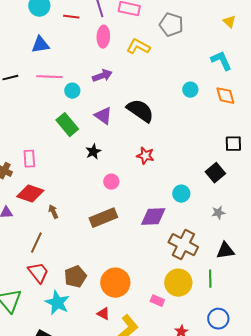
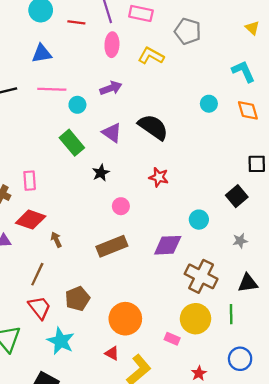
brown pentagon: (75, 277) -> (77, 299), moved

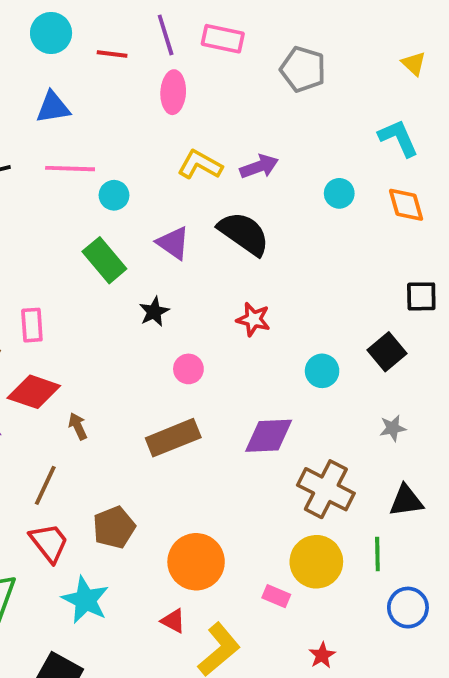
yellow L-shape: (151, 56) -> (200, 165), moved
purple arrow: (111, 88) -> (259, 167), moved
cyan circle: (199, 220) -> (322, 371), moved
blue circle: (240, 359) -> (408, 608), moved

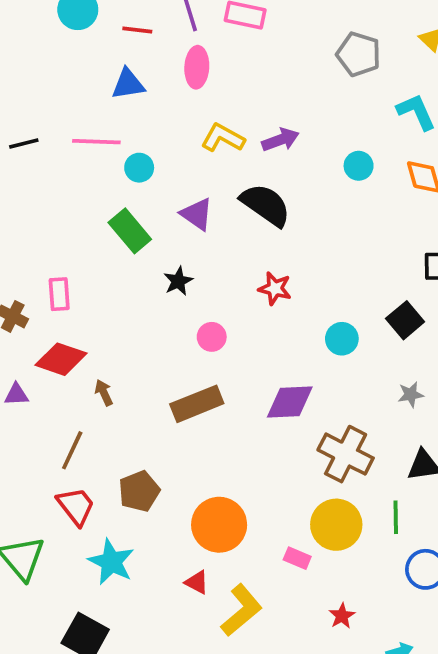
gray pentagon: (303, 69) -> (359, 54), moved
blue triangle: (53, 107) -> (128, 84), moved

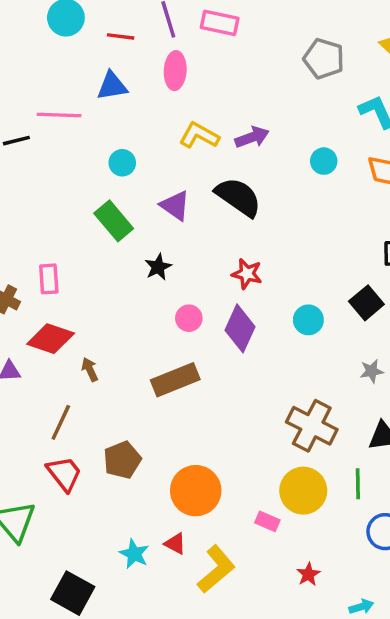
pink line: (96, 142) -> (59, 115), moved
purple diamond: (290, 402) -> (240, 328), moved, turned -63
cyan star: (111, 562) -> (134, 554), moved, size x0.7

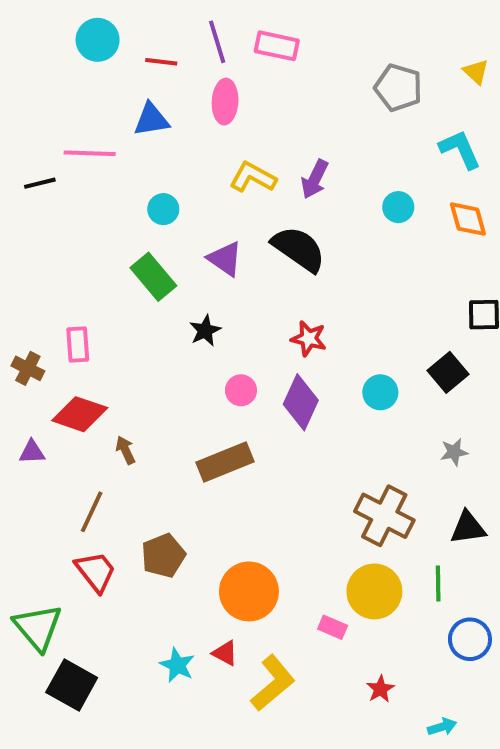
purple arrow: (252, 137) -> (315, 179), turned 136
black square: (73, 593) -> (72, 685), moved

